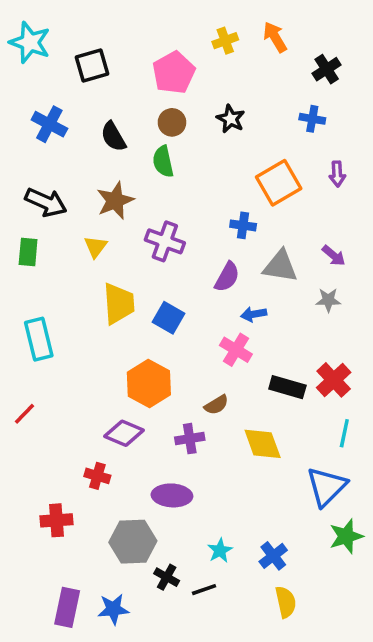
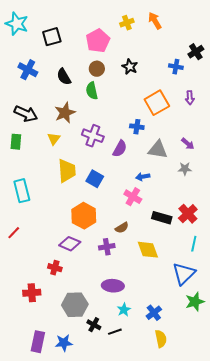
black cross: (327, 69) -> (196, 52), moved
purple semicircle: (227, 277) -> (120, 149), moved
purple ellipse: (172, 495) -> (113, 286), moved

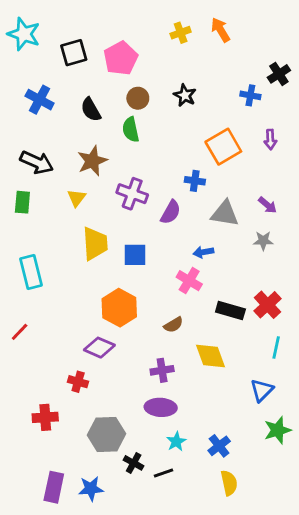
pink pentagon: (98, 41) -> (121, 58), moved
blue square: (95, 179) -> (135, 255), turned -30
purple cross: (107, 247) -> (162, 370), moved
blue triangle: (184, 274) -> (262, 390), size x0.7

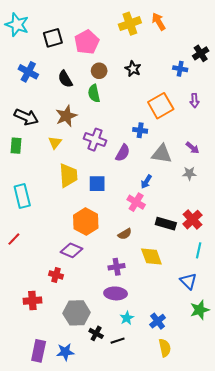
yellow cross: (181, 33) -> (130, 24), size x1.5
blue arrow: (203, 252) -> (146, 182), turned -48
blue triangle: (262, 390) -> (188, 281), turned -30

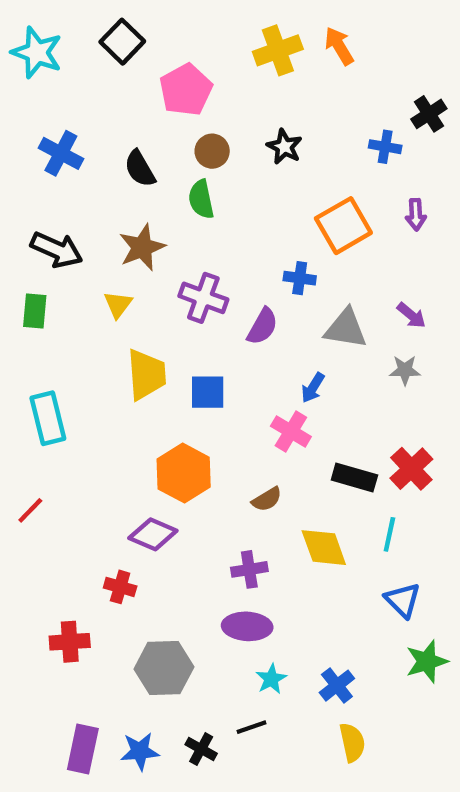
black square: (53, 38) -> (122, 42), moved, turned -30
cyan line: (199, 250) -> (389, 534), moved
black cross: (96, 333) -> (201, 749), moved

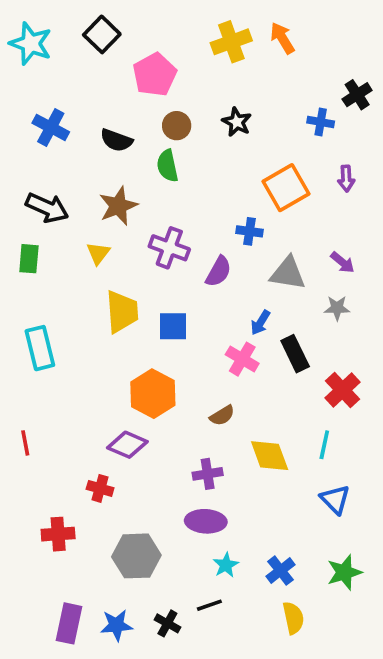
black semicircle: (140, 169) -> (116, 140), turned -40
black rectangle: (354, 477) -> (295, 354), moved, turned 48
red line: (30, 510) -> (25, 443), moved, turned -55
green star: (427, 661) -> (344, 572), moved

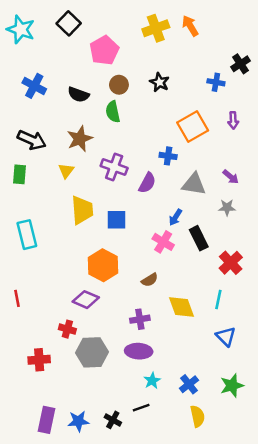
gray hexagon: (136, 556) -> (92, 352), moved

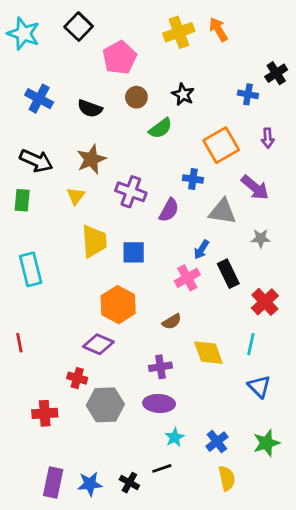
green semicircle: (113, 112) -> (160, 128), moved, turned -115
purple arrow: (231, 177) -> (255, 188), moved, size x1.5
pink cross: (163, 242) -> (187, 278), turned 30

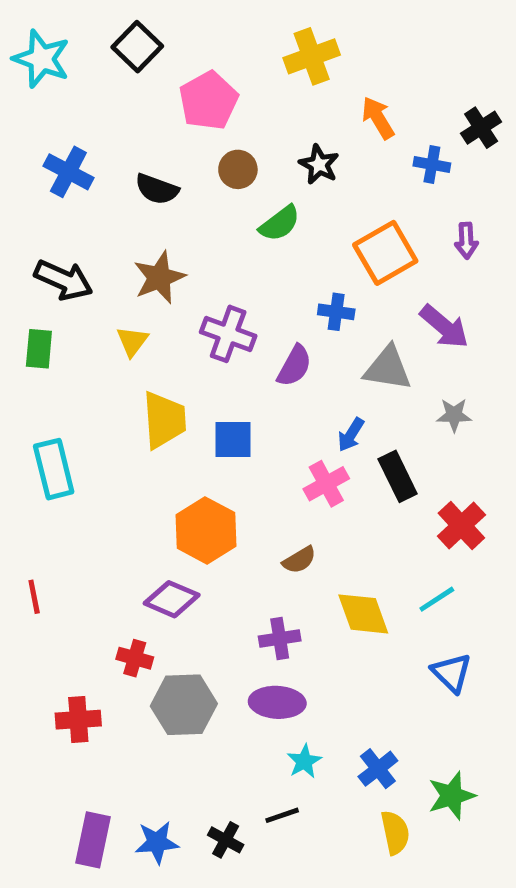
orange arrow: (218, 29) -> (378, 118), moved
cyan line: (251, 344) -> (437, 599), turned 45
green star: (266, 443) -> (452, 796), moved

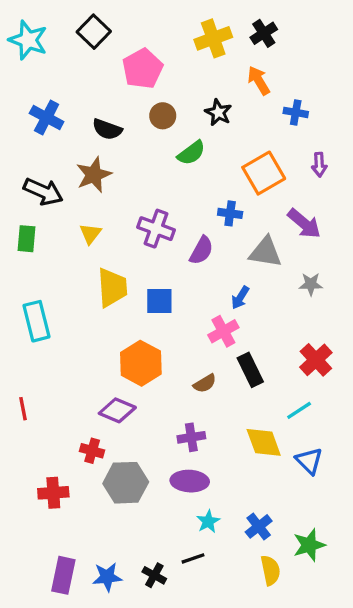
black cross: (481, 128) -> (264, 33), moved
brown star: (159, 277) -> (94, 175), moved
black rectangle: (398, 476) -> (250, 370), moved
yellow diamond: (363, 614) -> (264, 442), moved

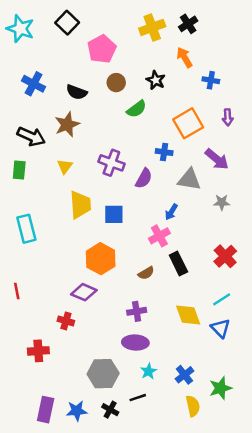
cyan line: (299, 410) -> (222, 299), moved
gray hexagon: (126, 483) -> (103, 374), moved

